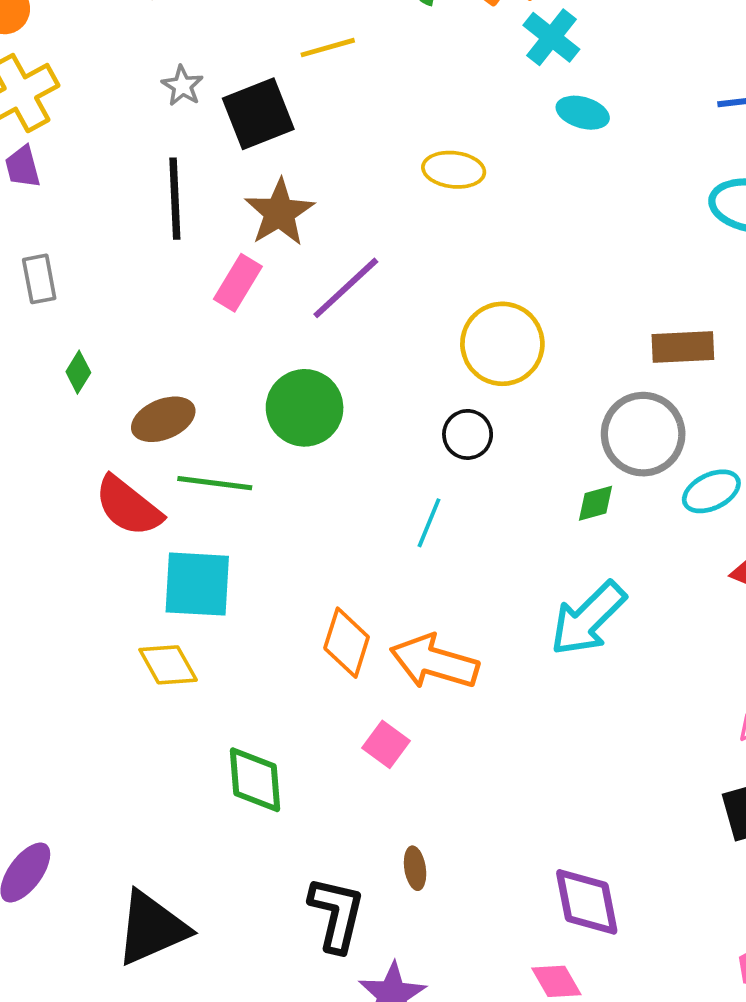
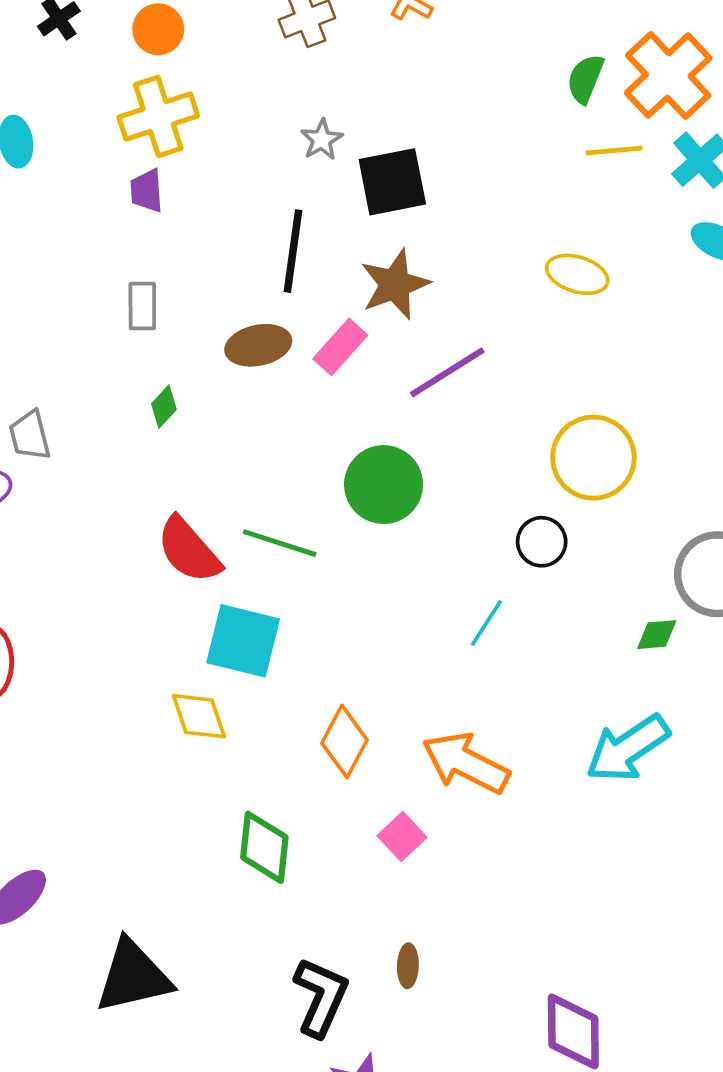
yellow line: (328, 48) -> (614, 151), moved
brown ellipse: (163, 419) -> (258, 345), moved
orange diamond: (347, 643) -> (345, 741), moved

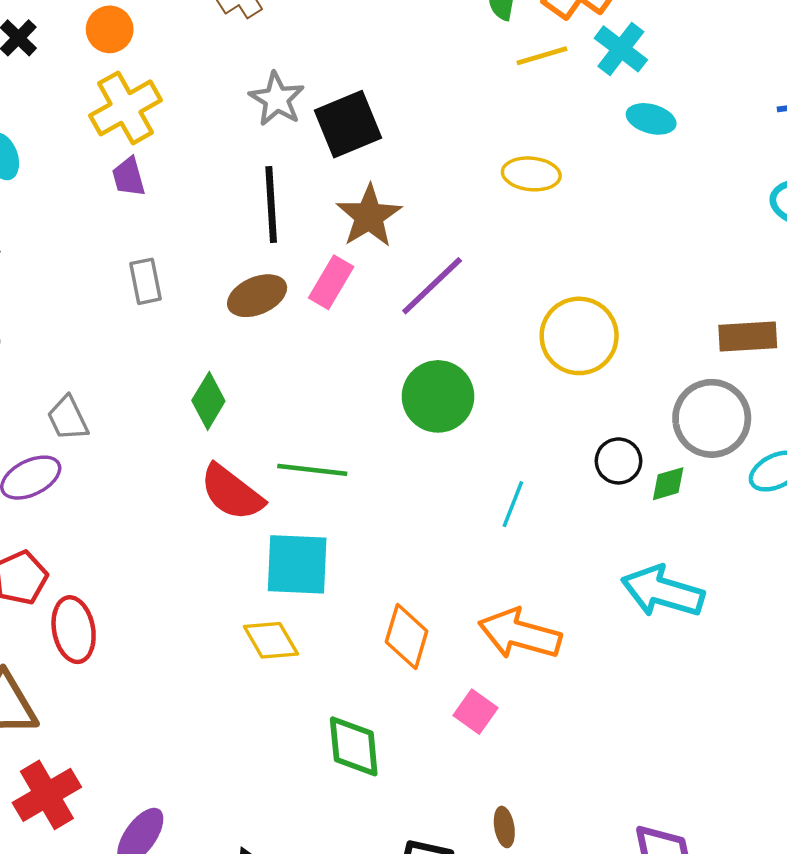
gray star: (322, 140) -> (277, 99), size x1.4
green diamond: (164, 407) -> (208, 401), moved, size x1.4
green circle: (384, 485) -> (438, 396), moved
black circle: (542, 542) -> (618, 461), moved
cyan arrow: (628, 748) -> (663, 591), turned 62

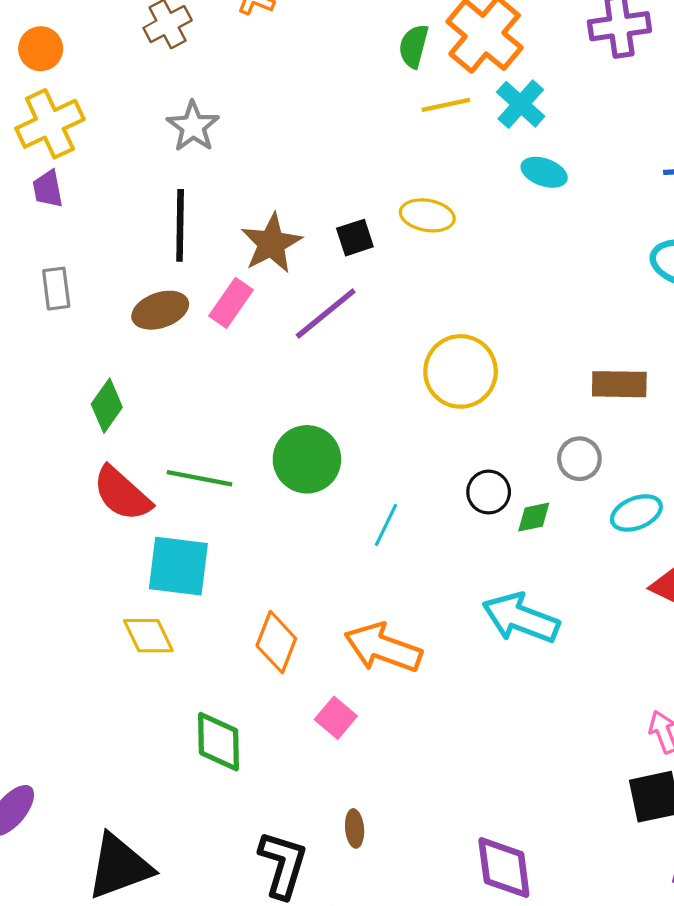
black square: (348, 124) -> (355, 238), moved, size x0.6
green circle: (438, 396) -> (307, 459), moved
gray circle: (712, 418) -> (579, 459), size x0.6

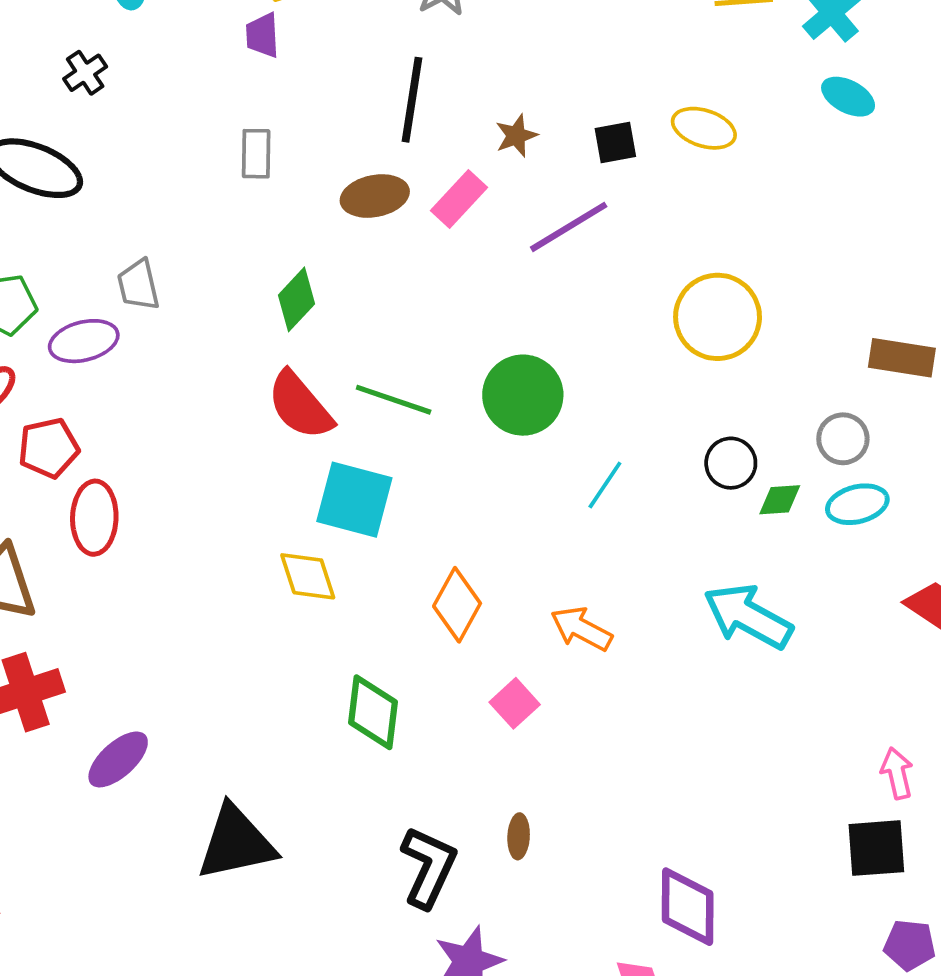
brown star: (271, 243) -> (516, 136), size x0.6
cyan ellipse: (636, 513) -> (857, 504), moved
orange arrow: (383, 648) -> (581, 629), size x0.7

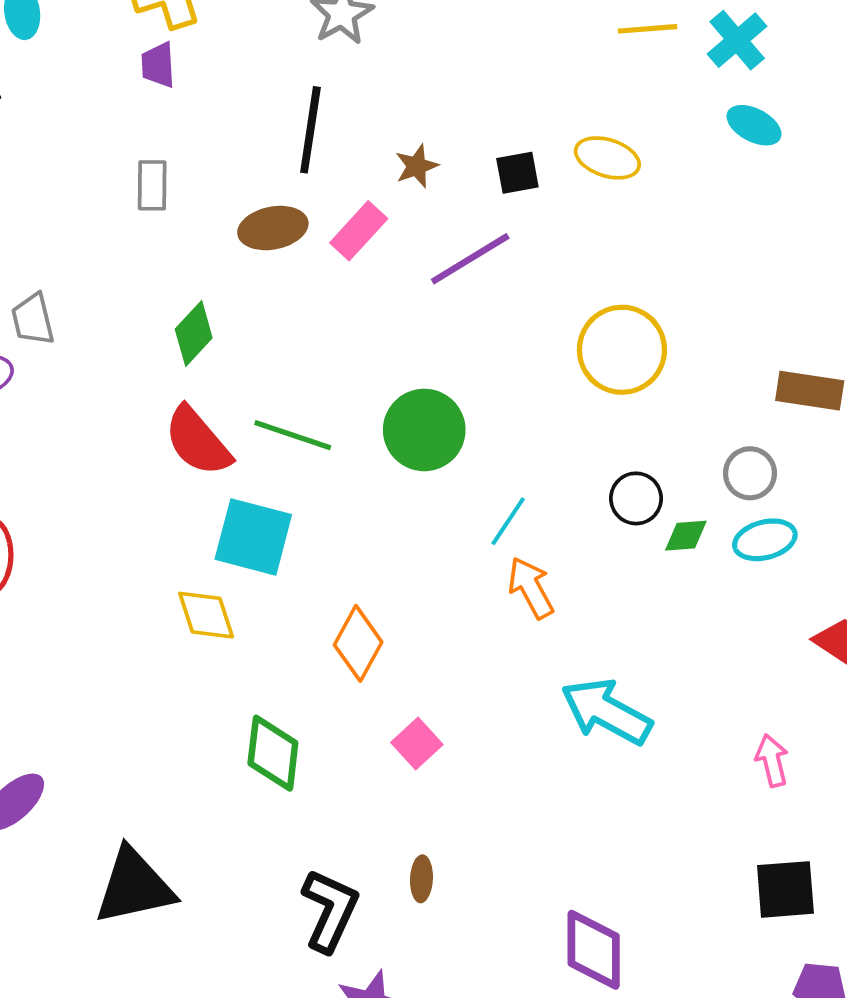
cyan arrow: (748, 616) -> (606, 712), moved
orange arrow: (581, 629) -> (531, 588), moved, turned 34
pink arrow: (897, 773) -> (772, 760), moved

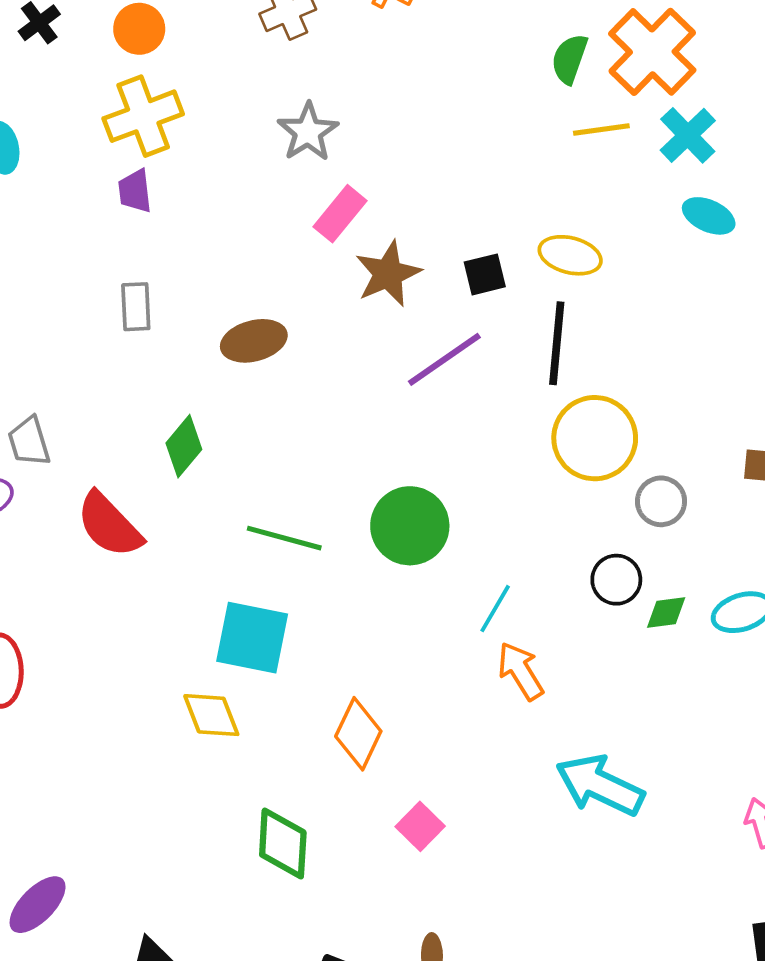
black line: (310, 130) -> (557, 343), moved
brown star: (417, 166) -> (388, 274), size x1.6
pink rectangle: (359, 231) -> (340, 214), moved
red semicircle: (198, 441) -> (109, 525), moved
gray circle: (750, 473) -> (661, 501), moved

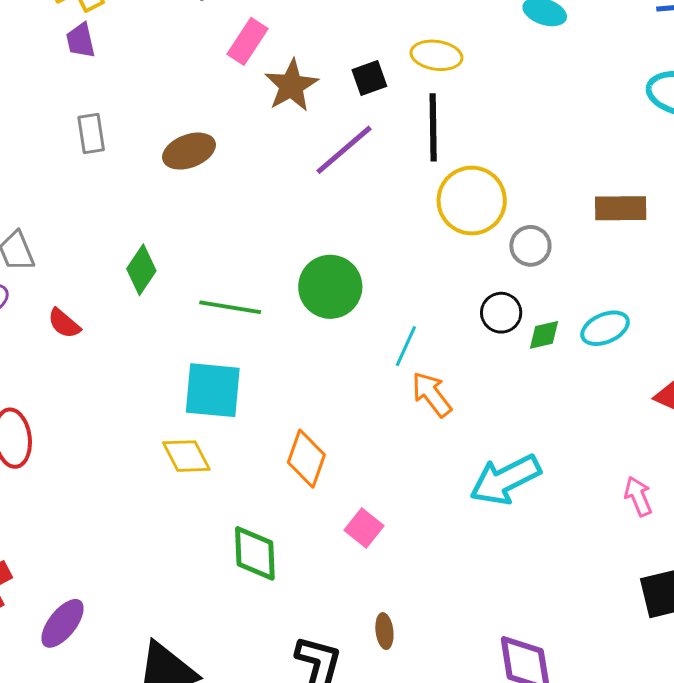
green diamond: (184, 446) -> (141, 270), moved
red semicircle: (109, 525) -> (64, 323), moved, size x0.6
cyan arrow: (600, 785) -> (505, 480), turned -46

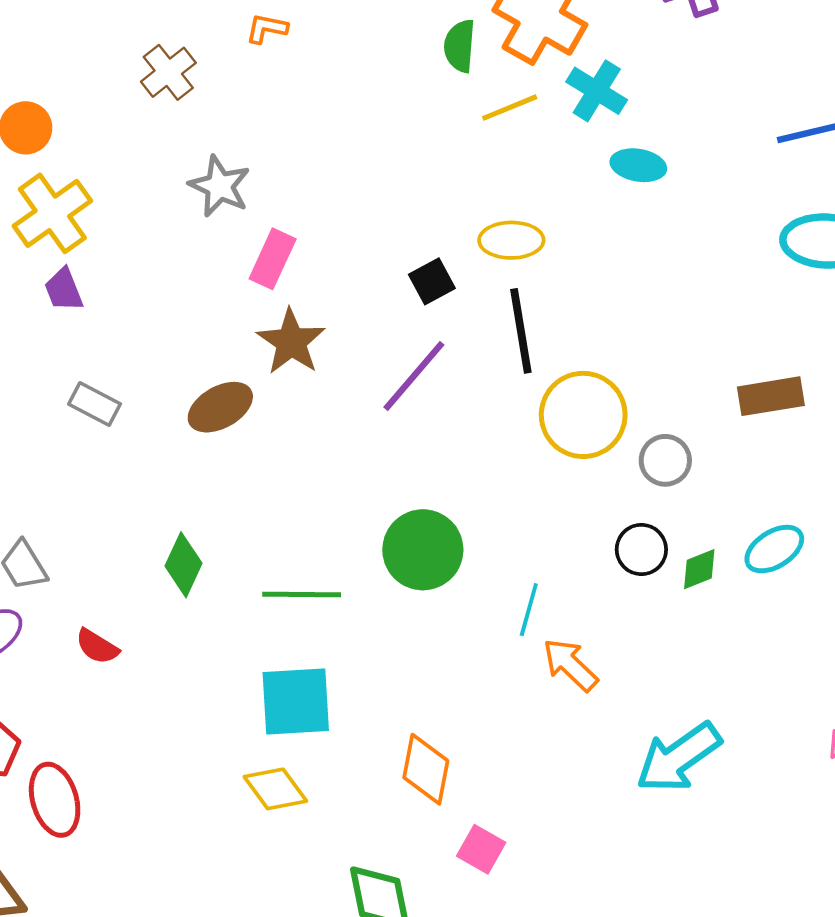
brown star: (291, 86) -> (291, 342), moved
gray rectangle: (91, 134) -> (95, 404), turned -45
pink square: (364, 528) -> (481, 849), moved

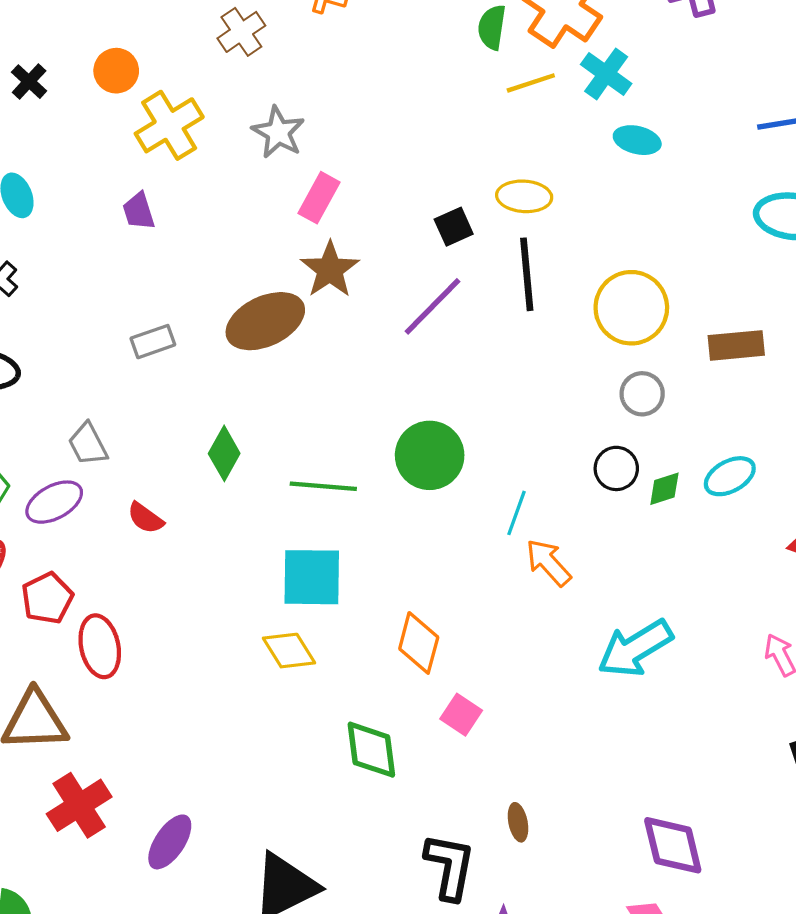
yellow cross: (52, 213) -> (169, 125), moved
gray rectangle: (95, 404) -> (153, 342), moved, turned -51
brown ellipse: (220, 407) -> (265, 321), size x1.4
yellow circle: (583, 415) -> (631, 308), moved

